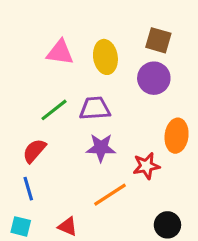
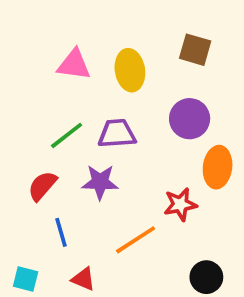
purple circle: (154, 78) -> (190, 119), moved
purple star: (101, 148) -> (100, 182), moved
blue line: (28, 189) -> (61, 232), moved

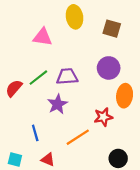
yellow ellipse: (130, 70) -> (75, 17), moved
purple star: (100, 182) -> (57, 104), turned -30
red semicircle: (42, 186) -> (14, 88), moved

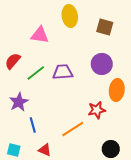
red semicircle: (14, 88) -> (13, 61), moved
purple star: (57, 104) -> (19, 102), moved

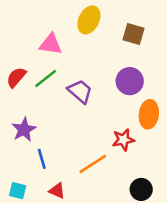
yellow ellipse: (70, 16) -> (89, 20), turned 35
purple trapezoid: (63, 72) -> (80, 91), turned 45
green line: (36, 73) -> (46, 79), moved

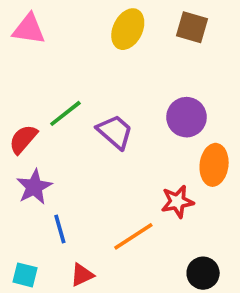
brown square: (134, 34) -> (192, 27), moved
pink triangle: (51, 44) -> (29, 29), moved
red semicircle: (16, 77) -> (23, 139), moved
red triangle: (57, 191) -> (82, 275), turned -48

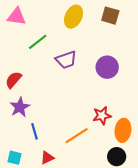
green line: (65, 113) -> (38, 42), moved
purple trapezoid: (115, 132) -> (66, 60), moved, turned 120
orange ellipse: (214, 165) -> (123, 130), moved

